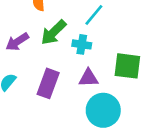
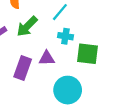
cyan cross: (82, 44) -> (65, 36), moved
purple triangle: (88, 78) -> (47, 58), moved

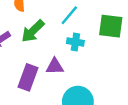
green square: (87, 54) -> (111, 26), moved

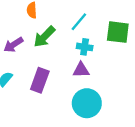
purple triangle: (55, 66) -> (81, 70), moved

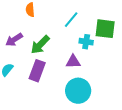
green arrow: (44, 37) -> (40, 45), moved
cyan cross: (85, 47) -> (86, 42), moved

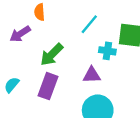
purple arrow: (14, 40) -> (20, 34), moved

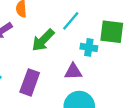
green arrow: (52, 55) -> (43, 40), moved

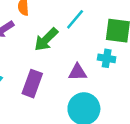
cyan cross: (89, 47) -> (107, 58), moved

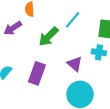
purple triangle: (78, 72) -> (75, 64), turned 42

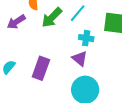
green arrow: (48, 37) -> (52, 18), moved
cyan cross: (99, 52) -> (86, 38), moved

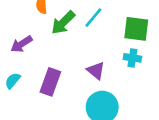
purple arrow: (16, 22) -> (21, 44), moved
cyan cross: (86, 38) -> (132, 58), moved

